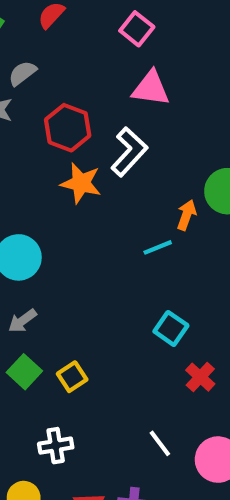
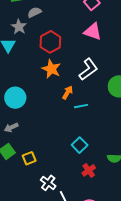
white L-shape: (129, 152) -> (88, 69), moved
orange arrow: (187, 215) -> (68, 93), moved
white cross: (56, 446) -> (48, 183), moved, turned 35

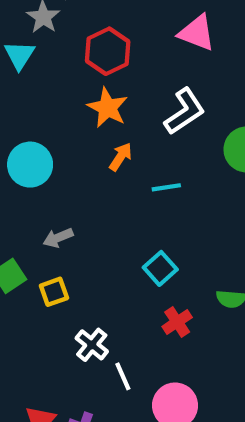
orange arrow: (68, 93) -> (121, 157), moved
gray arrow: (11, 128) -> (58, 238), moved

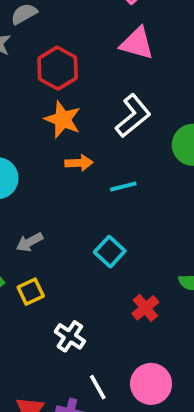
orange arrow: (121, 157) -> (79, 163), turned 60
cyan square: (160, 268) -> (110, 252), moved
white line: (123, 376) -> (98, 387), moved

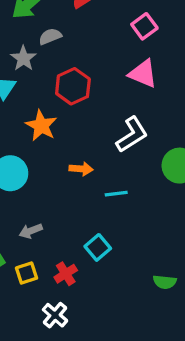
orange star: (63, 119) -> (41, 126), moved
red cross: (145, 308) -> (66, 274), moved

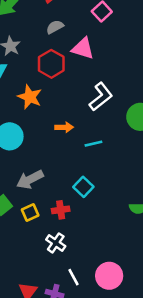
gray semicircle: (50, 36) -> (55, 27), moved
pink triangle: (143, 74) -> (83, 48), moved
gray arrow: (31, 231) -> (30, 179), size x1.5
red cross: (66, 274) -> (61, 210), turned 30

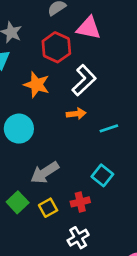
white L-shape: (101, 97) -> (84, 80), moved
white cross: (56, 243) -> (78, 238), turned 30

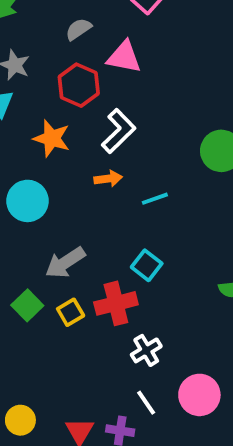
red cross: (80, 202) -> (116, 303), size x1.5
white cross: (78, 238) -> (146, 350), moved

